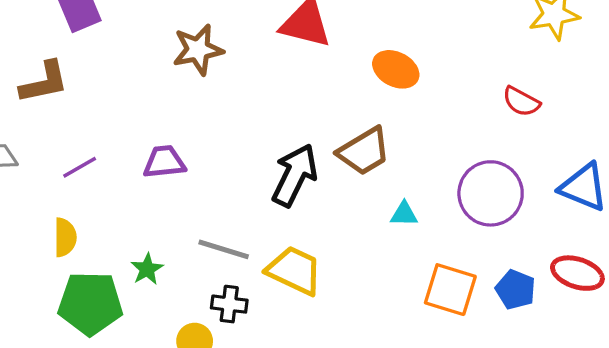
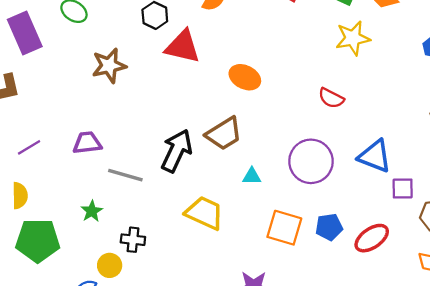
gray line: (224, 249) -> (125, 175), moved
green star: (147, 269) -> (92, 211), moved
yellow trapezoid: (294, 271) -> (204, 213), moved
red ellipse: (577, 273) -> (372, 238), moved, turned -52
blue pentagon: (516, 290) -> (329, 227), turned -30

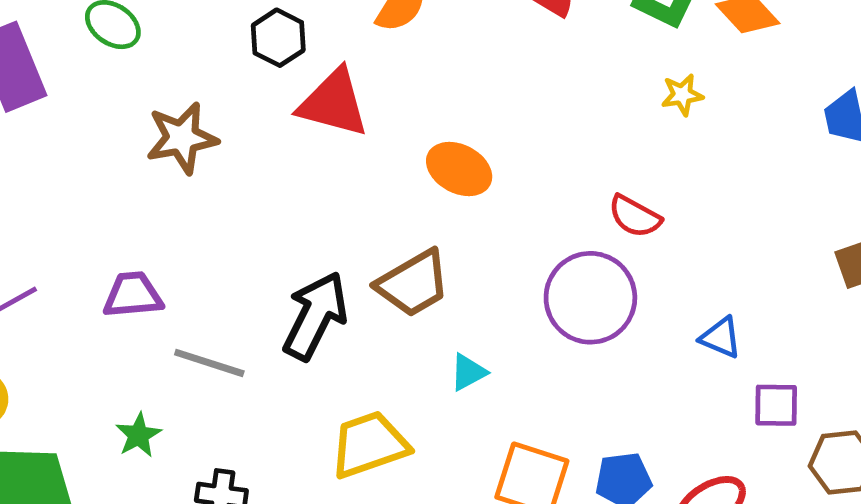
yellow star: (353, 38) -> (682, 95), size x0.6
blue triangle: (375, 156) -> (721, 338), size x0.6
purple circle: (311, 161) -> (590, 298), moved
cyan triangle: (252, 176) -> (468, 372), turned -30
yellow trapezoid: (204, 213) -> (369, 445), turned -45

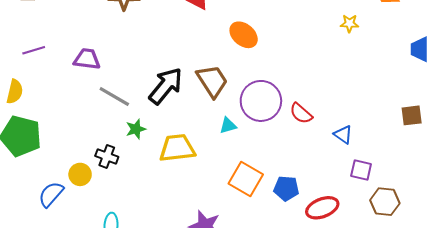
red semicircle: (635, 216) -> (301, 113), moved
brown trapezoid: (413, 283) -> (212, 81), turned -105
purple circle: (590, 298) -> (261, 101), moved
green star: (138, 435) -> (136, 129), moved

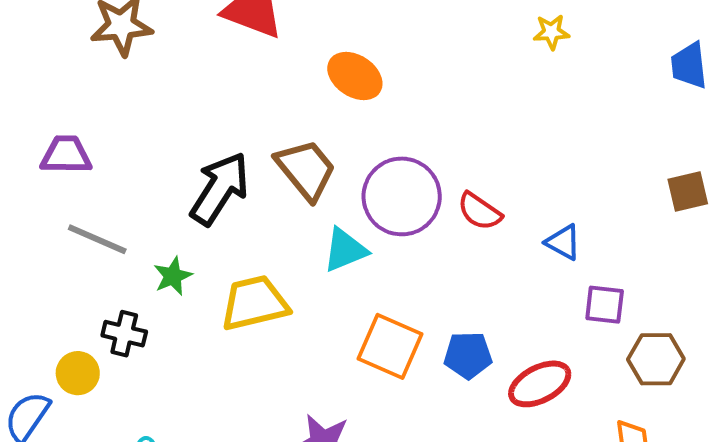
gray line: (114, 97) -> (97, 239), moved
cyan triangle: (228, 126) -> (345, 250), size x1.4

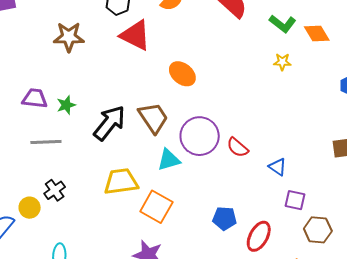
gray line: (97, 239) -> (46, 142), turned -32
green star: (173, 276) -> (66, 105), moved
black cross: (124, 334) -> (55, 190), turned 35
orange square: (390, 346) -> (156, 207), moved
red ellipse: (540, 384) -> (259, 236), turned -40

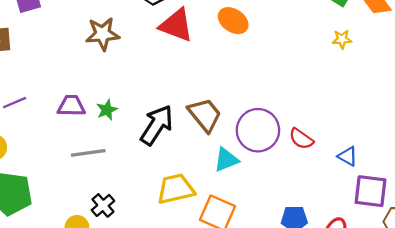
orange ellipse: (182, 74) -> (233, 21), moved
purple square: (295, 200) -> (370, 191), size x1.5

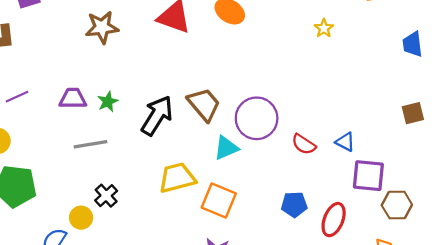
yellow star: (342, 39) -> (324, 28), moved, turned -30
red semicircle: (301, 139) -> (304, 144), moved

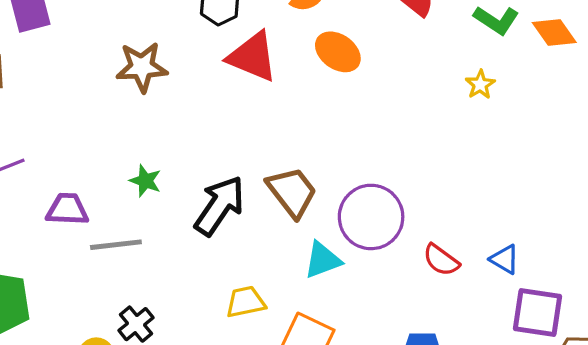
purple trapezoid: (73, 98) -> (67, 209), moved
green star: (108, 102) -> (145, 181), turned -30
yellow trapezoid: (177, 178) -> (246, 302), size x0.7

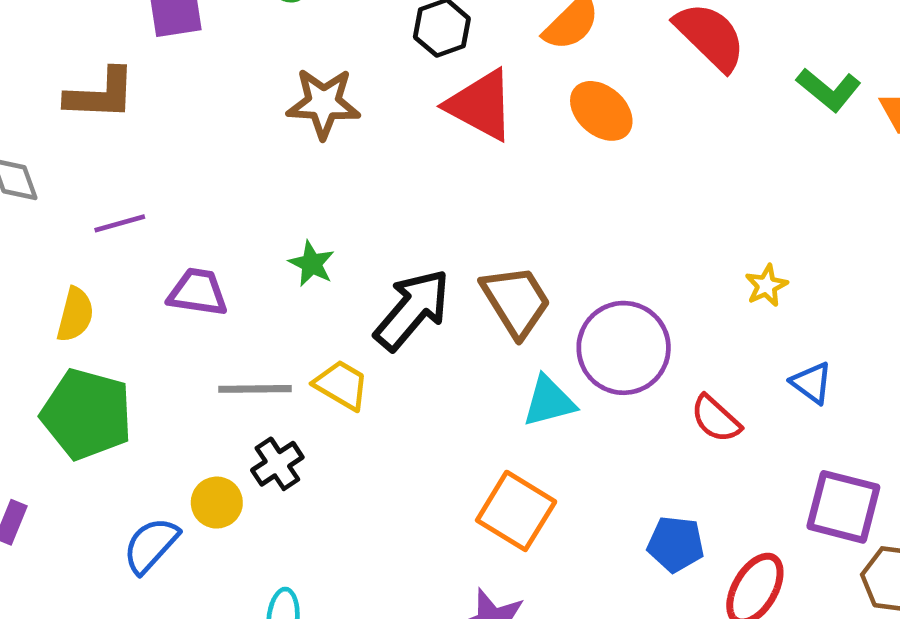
yellow star: (480, 85) -> (766, 286), moved
gray line: (116, 245) -> (255, 389), moved
blue triangle: (505, 259) -> (812, 383), moved
yellow trapezoid: (246, 302) -> (341, 385), moved, turned 36

